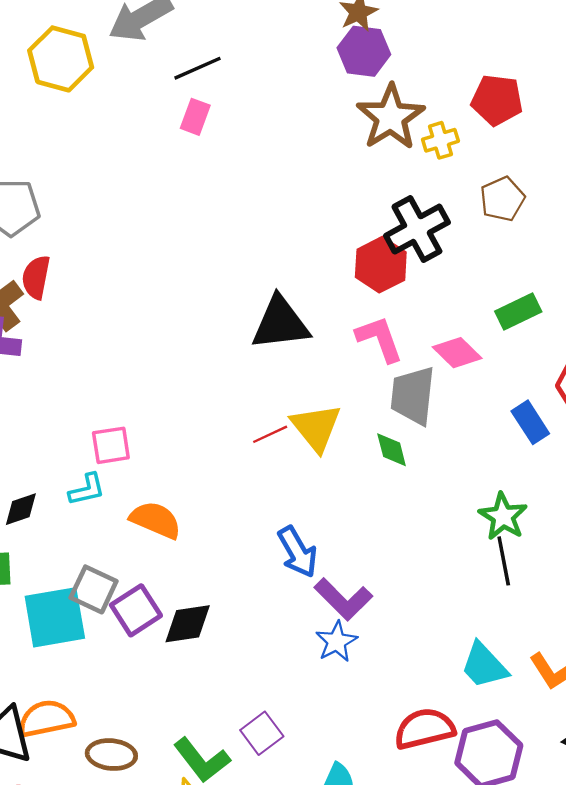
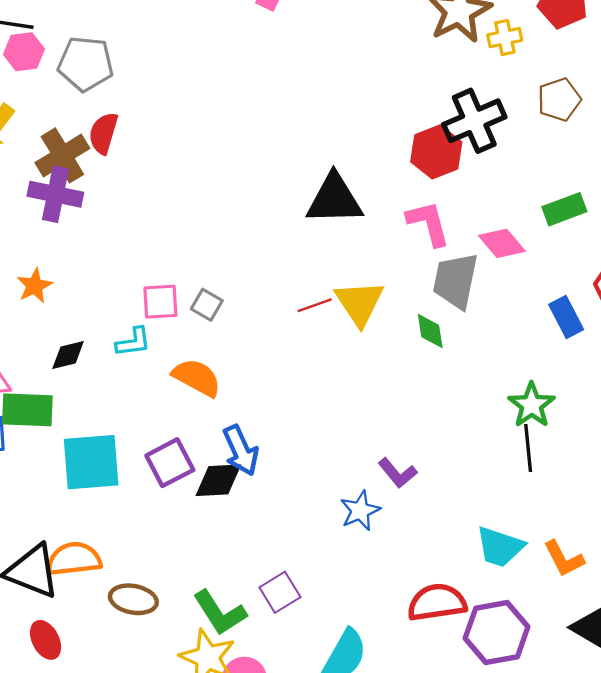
blue arrow: (298, 552) -> (241, 450), moved
gray square: (94, 589) -> (207, 305), moved, size x0.7
purple L-shape: (343, 599) -> (398, 473), moved, size x0.7
cyan trapezoid: (484, 665) -> (500, 547), turned -34

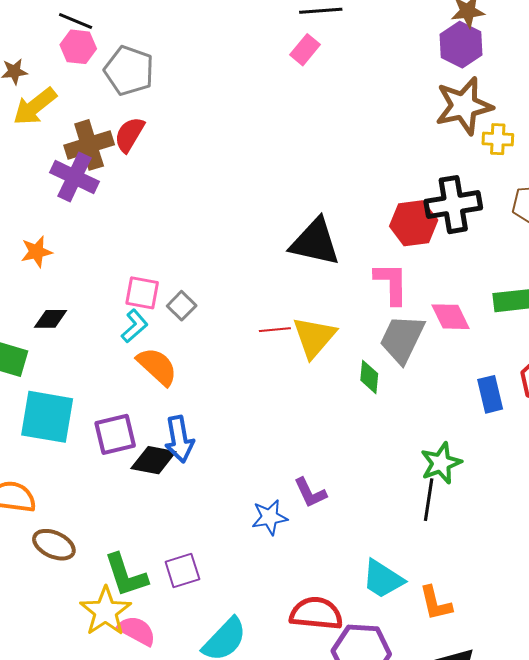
cyan L-shape: (133, 342) -> (135, 326), moved, turned -48

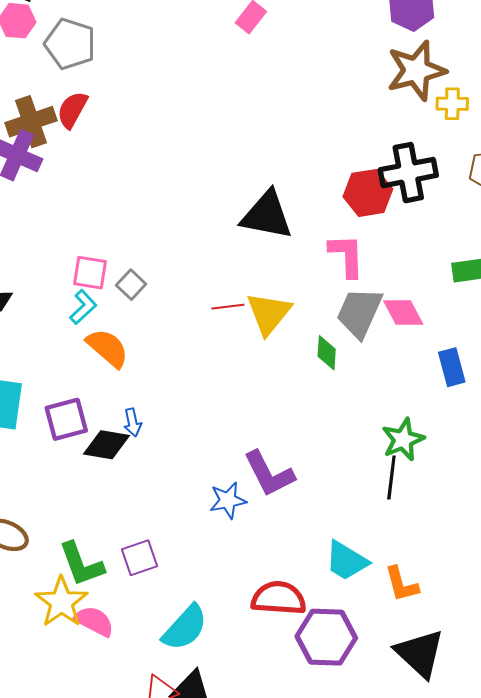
pink diamond: (451, 317) -> (403, 312), moved
blue arrow: (179, 439) -> (133, 422), size x0.6
purple L-shape: (310, 493) -> (269, 474), size x1.5

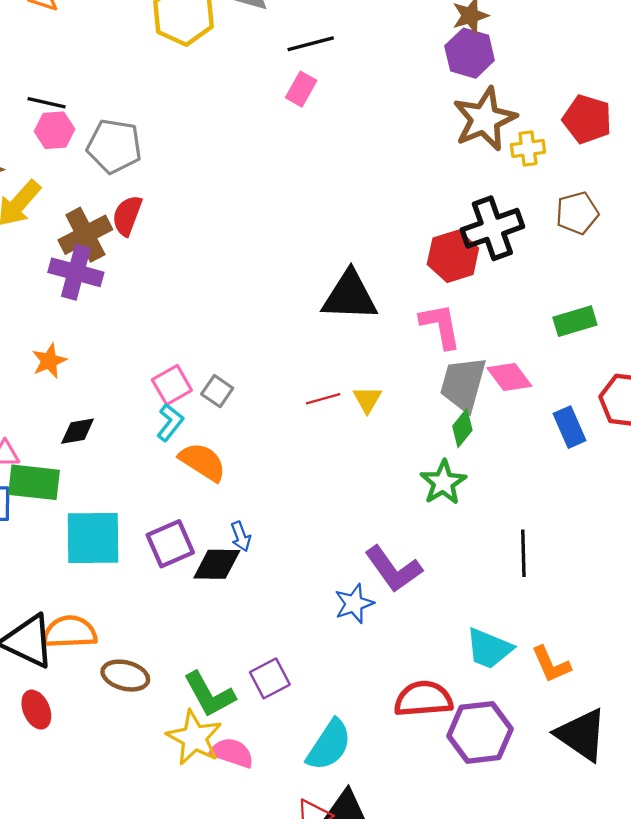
pink square: (90, 273) -> (172, 385), turned -30
yellow triangle: (269, 313) -> (367, 399), size x0.6
green diamond: (327, 353) -> (462, 428), moved, turned 44
green star: (403, 440) -> (443, 482), moved

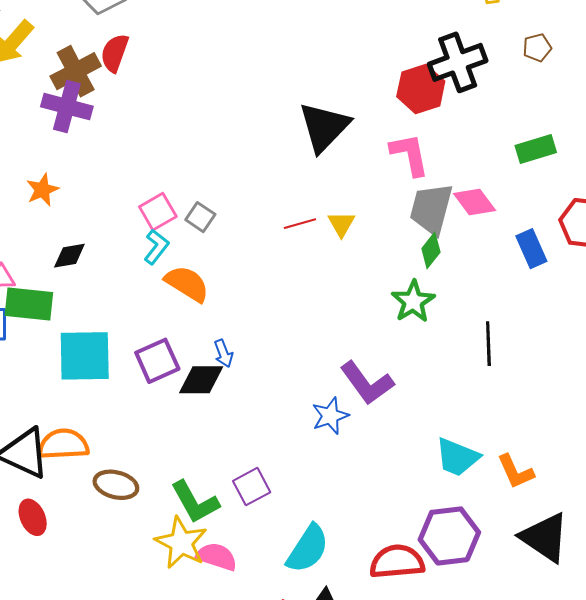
brown pentagon: (577, 213) -> (537, 48), size x0.7
black triangle: (350, 296) -> (324, 127), turned -48
black line: (523, 553) -> (488, 344), moved
red semicircle: (423, 699) -> (397, 562), moved

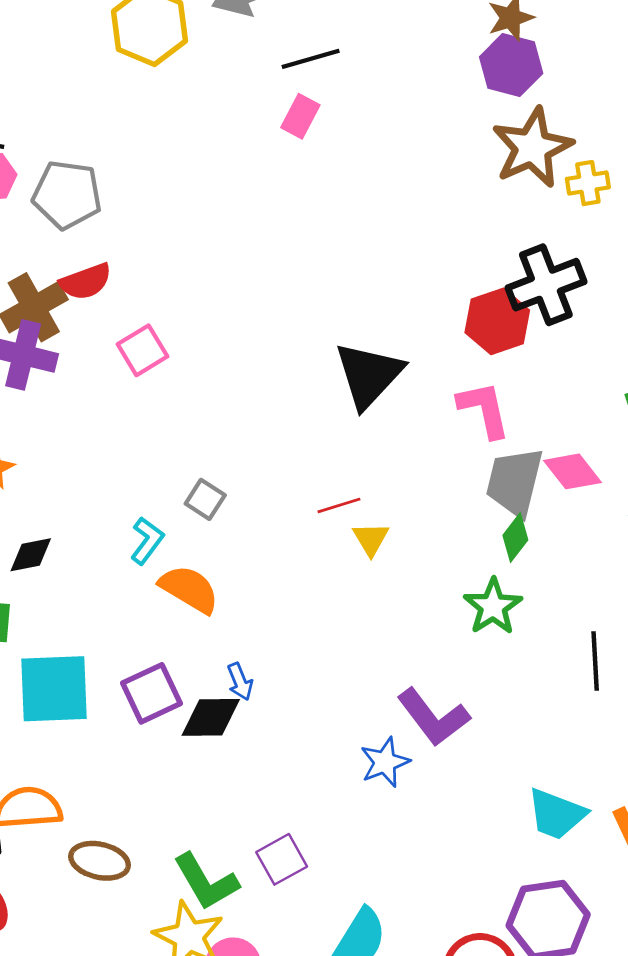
red semicircle: (115, 53) -> (86, 282), turned -129
pink square: (158, 212) -> (142, 350), moved
yellow triangle: (341, 224) -> (371, 539), moved

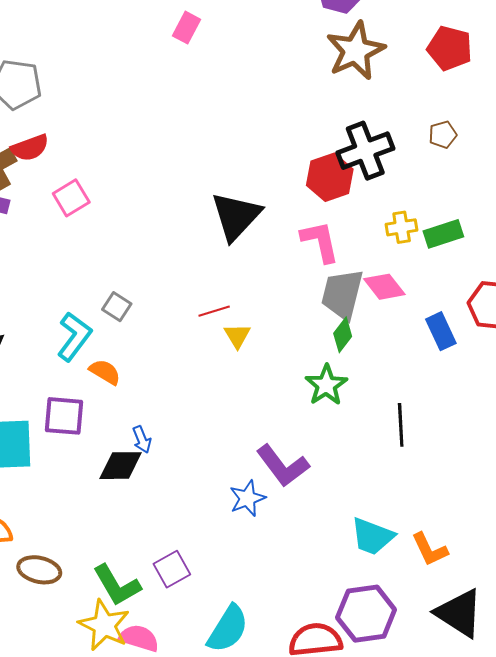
yellow cross: (588, 183) -> (402, 227), moved
cyan L-shape: (147, 541) -> (74, 337), size x1.4
orange semicircle: (189, 589) -> (105, 372), size x0.7
purple square: (151, 693) -> (64, 416), moved, turned 30

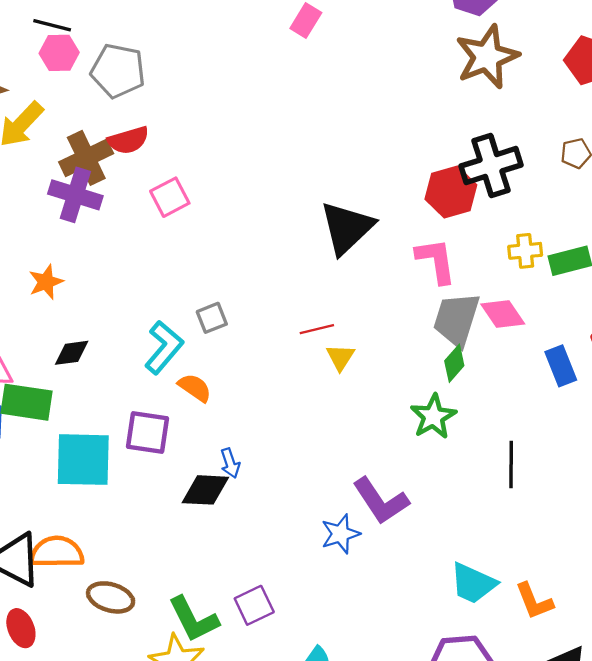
gray square: (117, 307) -> (212, 318), turned 32

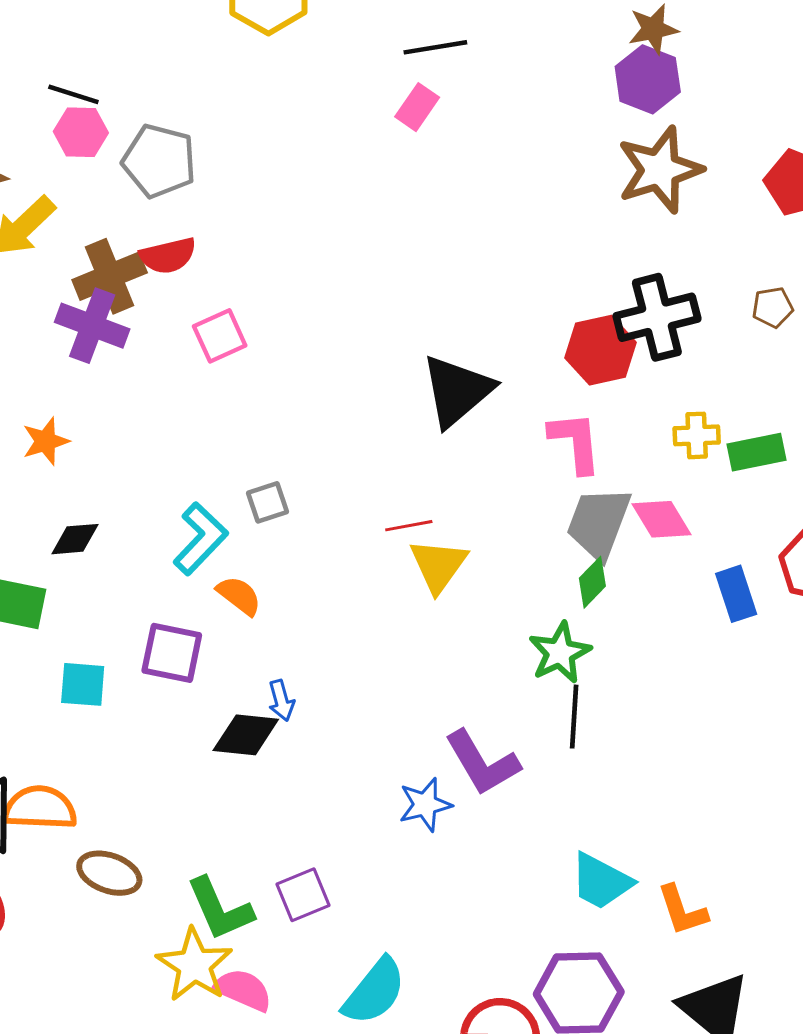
yellow triangle: (340, 357) -> (438, 565), size x1.5
cyan square: (83, 460) -> (83, 684), size x0.6
black line: (511, 465) -> (574, 717), moved

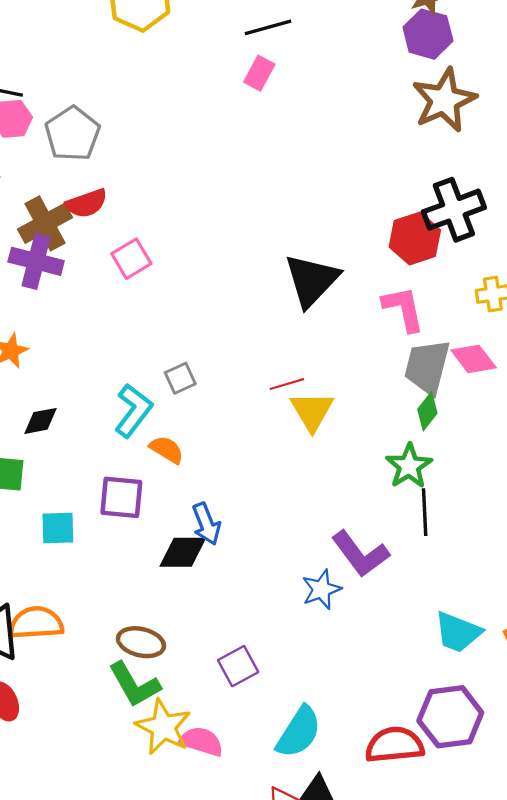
gray pentagon: (159, 161) -> (72, 134), turned 30
blue arrow: (281, 700) -> (206, 524), size x1.4
brown ellipse: (109, 873) -> (141, 642), moved
green L-shape: (220, 909) -> (134, 685), moved

